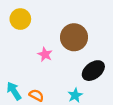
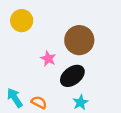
black ellipse: (93, 71) -> (72, 76), moved

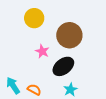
yellow circle: (22, 21) -> (34, 18), moved

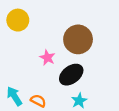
yellow circle: (34, 18) -> (18, 20), moved

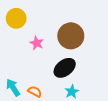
pink star: (47, 58) -> (37, 43), moved

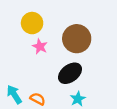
yellow circle: (16, 18) -> (32, 23), moved

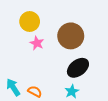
black ellipse: (70, 73) -> (78, 68), moved

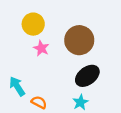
cyan arrow: (13, 87) -> (17, 86), moved

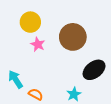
black ellipse: (87, 76) -> (94, 70), moved

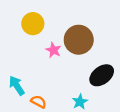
pink star: (38, 44) -> (53, 50), moved

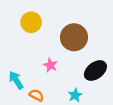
pink star: (53, 50) -> (50, 65), moved

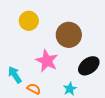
pink star: (50, 65) -> (47, 61), size x1.6

